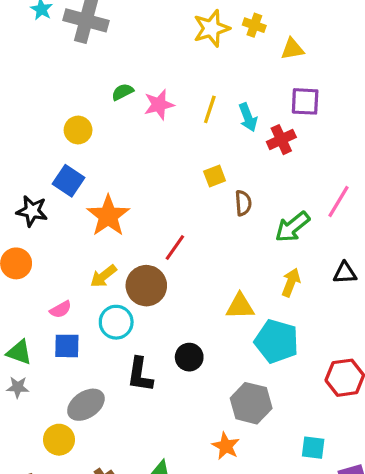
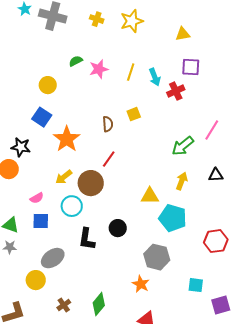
yellow cross: (254, 25) -> (97, 19), moved
brown semicircle: (243, 203) -> (108, 124), moved
black star: (32, 211) -> (21, 147), moved

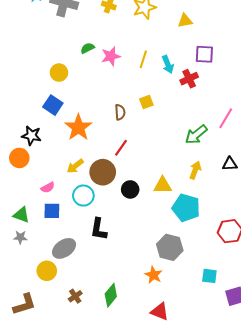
yellow triangle: (183, 34) -> (185, 21), moved
black circle: (118, 228) -> (130, 189), moved

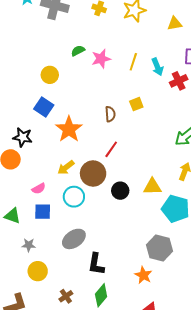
black L-shape: (99, 229) -> (96, 264), moved
gray star: (20, 237) -> (29, 245), moved
gray ellipse: (64, 248) -> (74, 239), moved

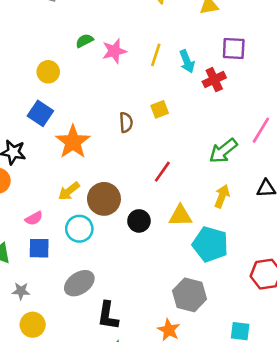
red line: (111, 149) -> (162, 172), moved

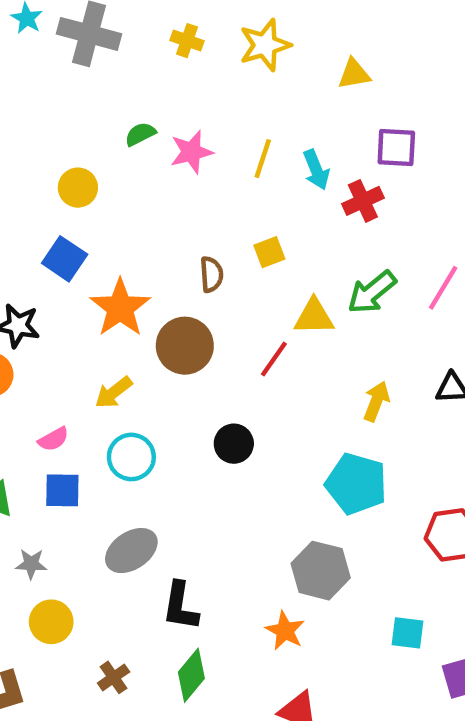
green arrow: (223, 151) -> (372, 292), moved
brown circle: (104, 199) -> (185, 346), moved
yellow triangle: (180, 216) -> (314, 317), moved

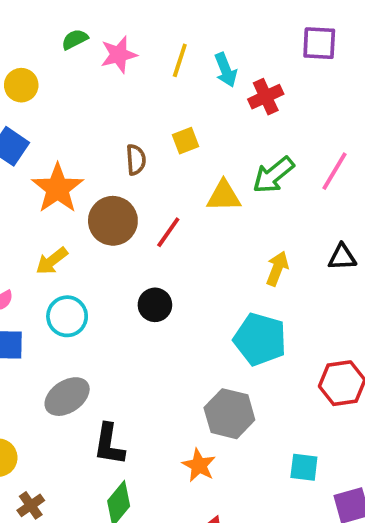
purple square: (396, 147) -> (319, 43), moved
red line: (274, 359) -> (168, 232), moved
brown cross: (114, 677) -> (31, 505), moved

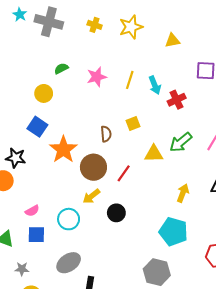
green semicircle: (75, 39) -> (61, 69), moved
yellow arrow: (52, 261) -> (91, 196), moved

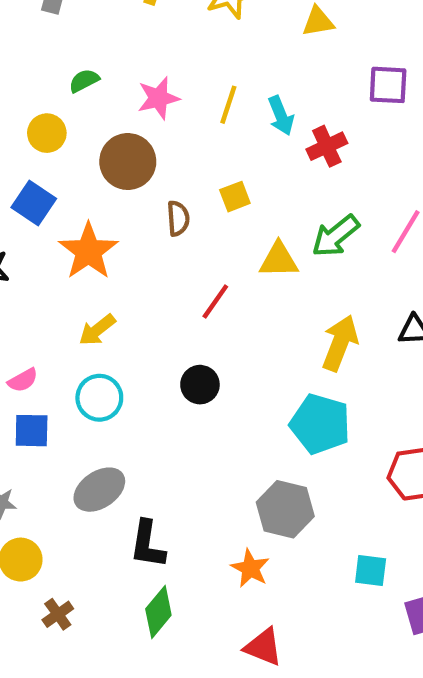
brown circle: (93, 167) -> (128, 162), moved
yellow arrow: (183, 193) -> (340, 343), size x1.4
yellow arrow: (91, 196) -> (97, 330), moved

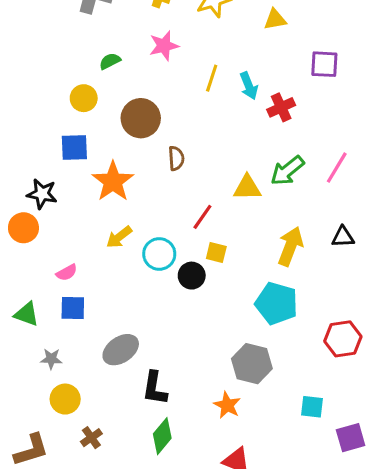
pink star: (158, 98) -> (164, 46), moved
yellow square: (235, 197) -> (216, 252), moved, turned 35
blue square: (34, 203) -> (74, 148), turned -36
cyan circle: (99, 398) -> (159, 254), moved

